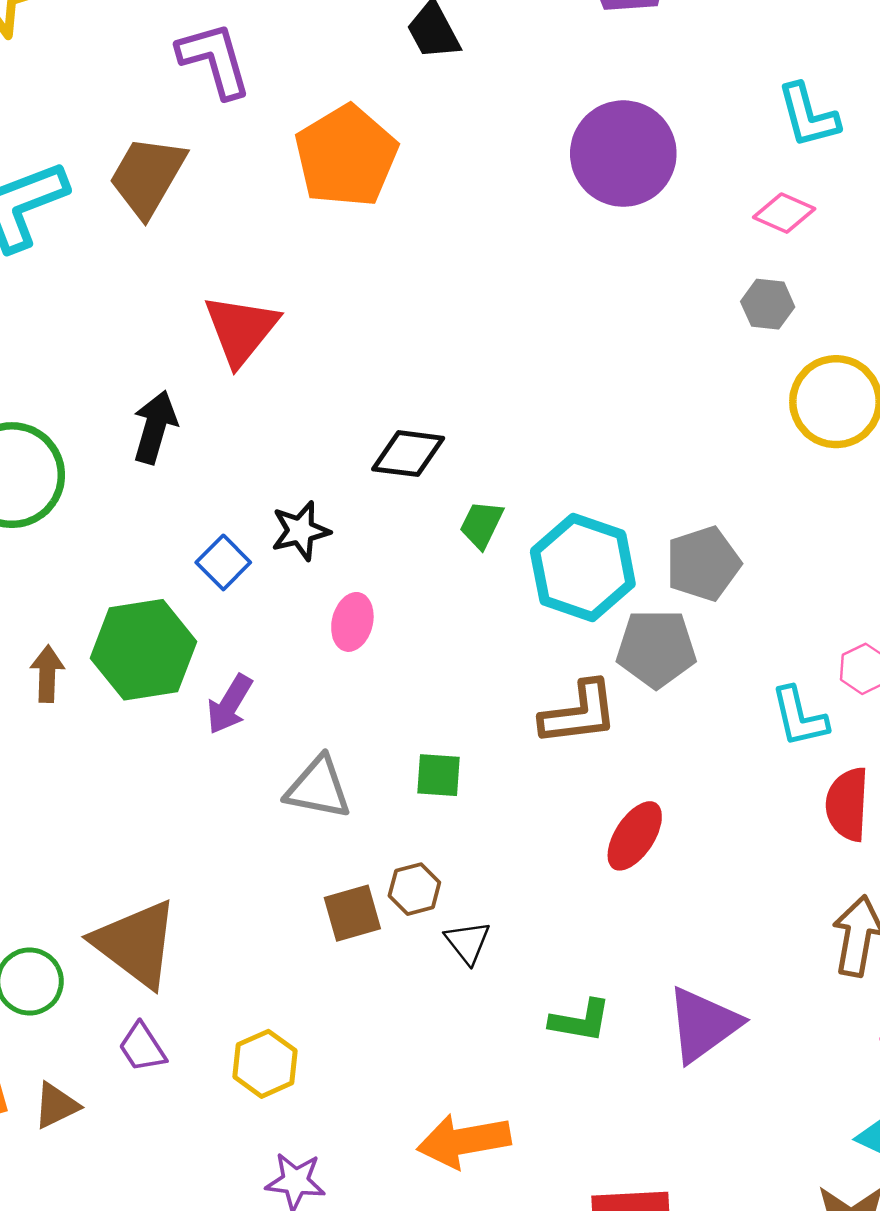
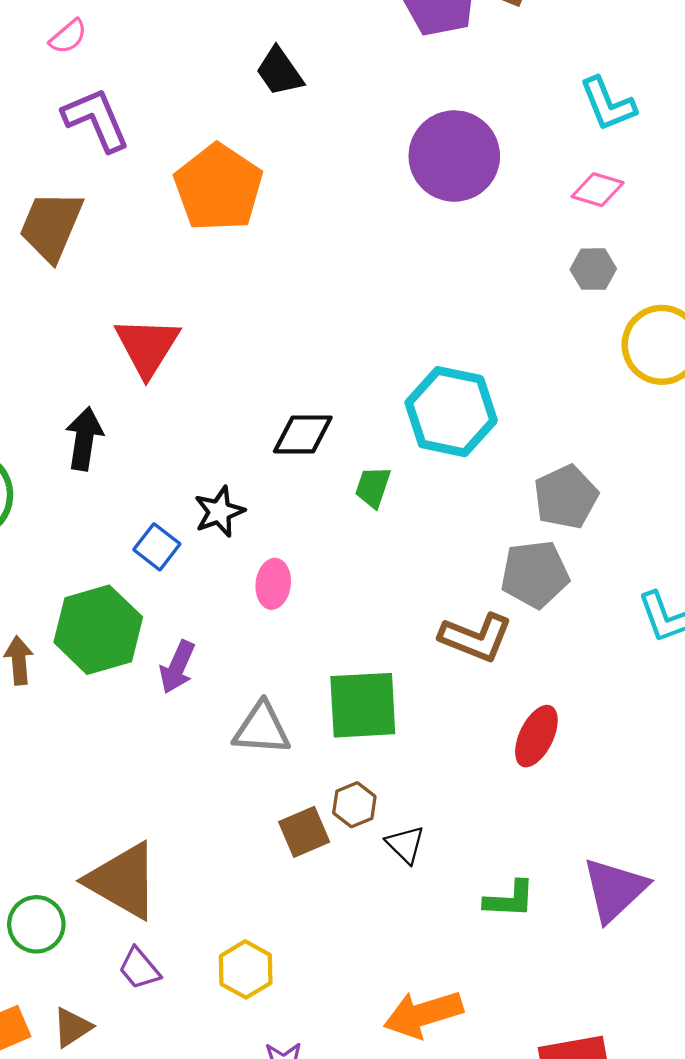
cyan hexagon: (583, 568) -> (451, 412), moved
brown L-shape: (579, 713) -> (476, 637), turned 36
green square: (438, 775) -> (363, 705), size x1.8

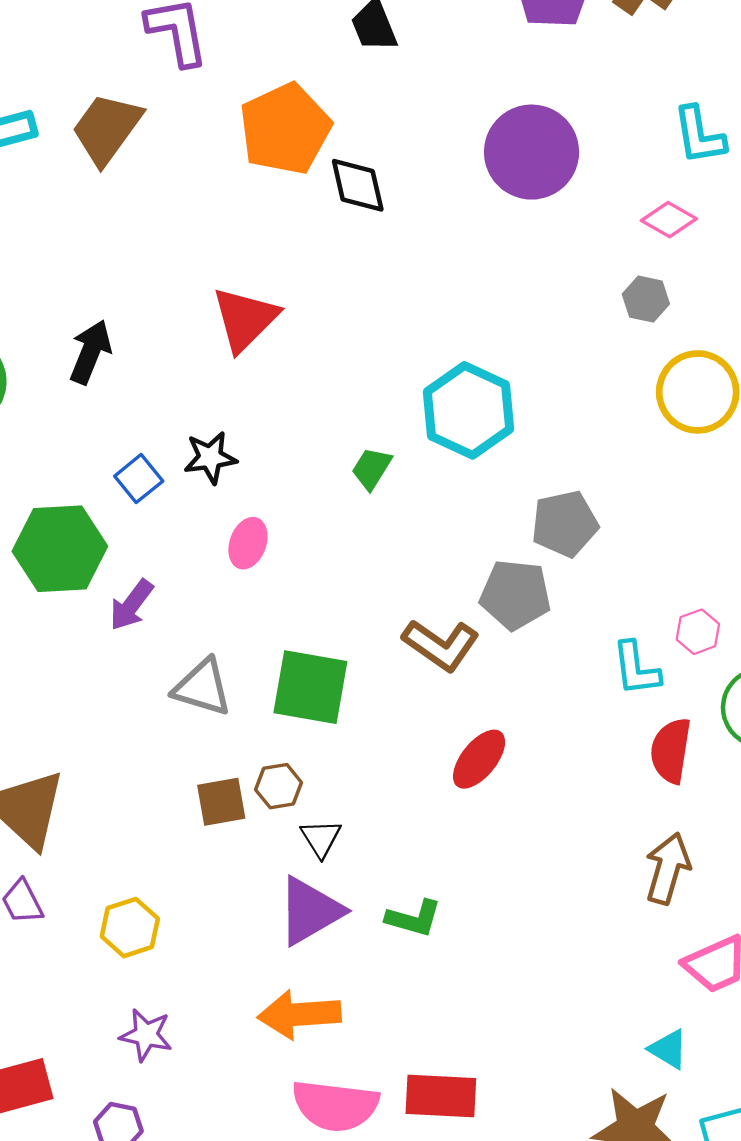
red triangle: (147, 346) -> (245, 319), moved
black diamond: (303, 434) -> (358, 185), moved, turned 64
purple triangle: (615, 890) -> (310, 911), moved

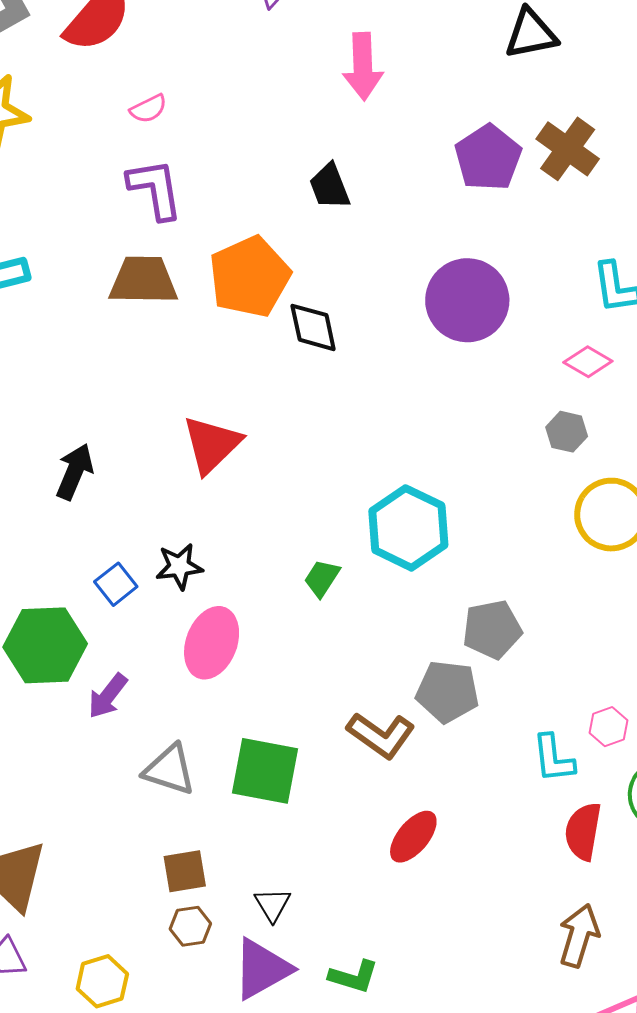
brown trapezoid: (107, 129) -> (143, 280), moved, turned 54
pink ellipse: (248, 543) -> (212, 643), size x1.6
brown hexagon: (279, 786) -> (190, 926), moved

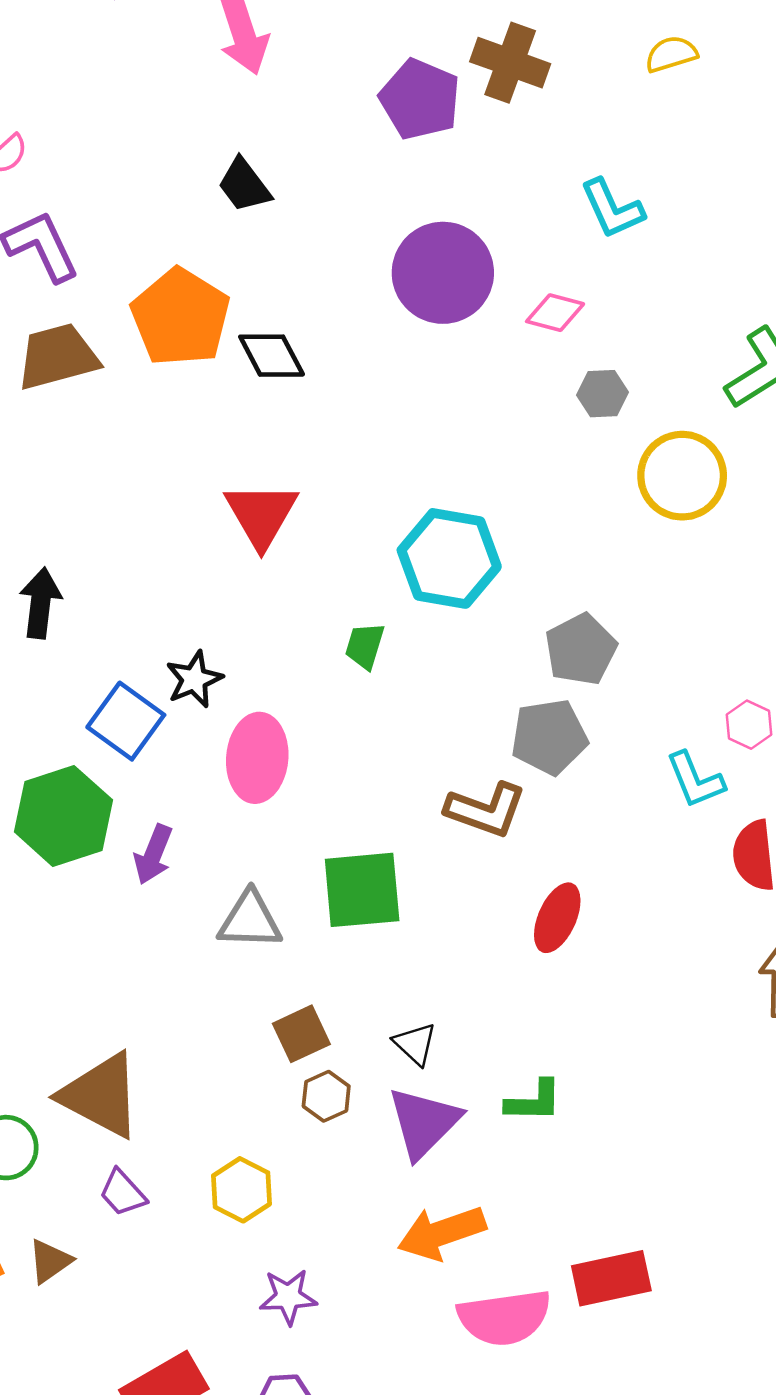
pink diamond: (588, 362) -> (555, 313), moved
red triangle: (212, 444) -> (261, 515), moved
blue square: (116, 584) -> (126, 721), size x1.5

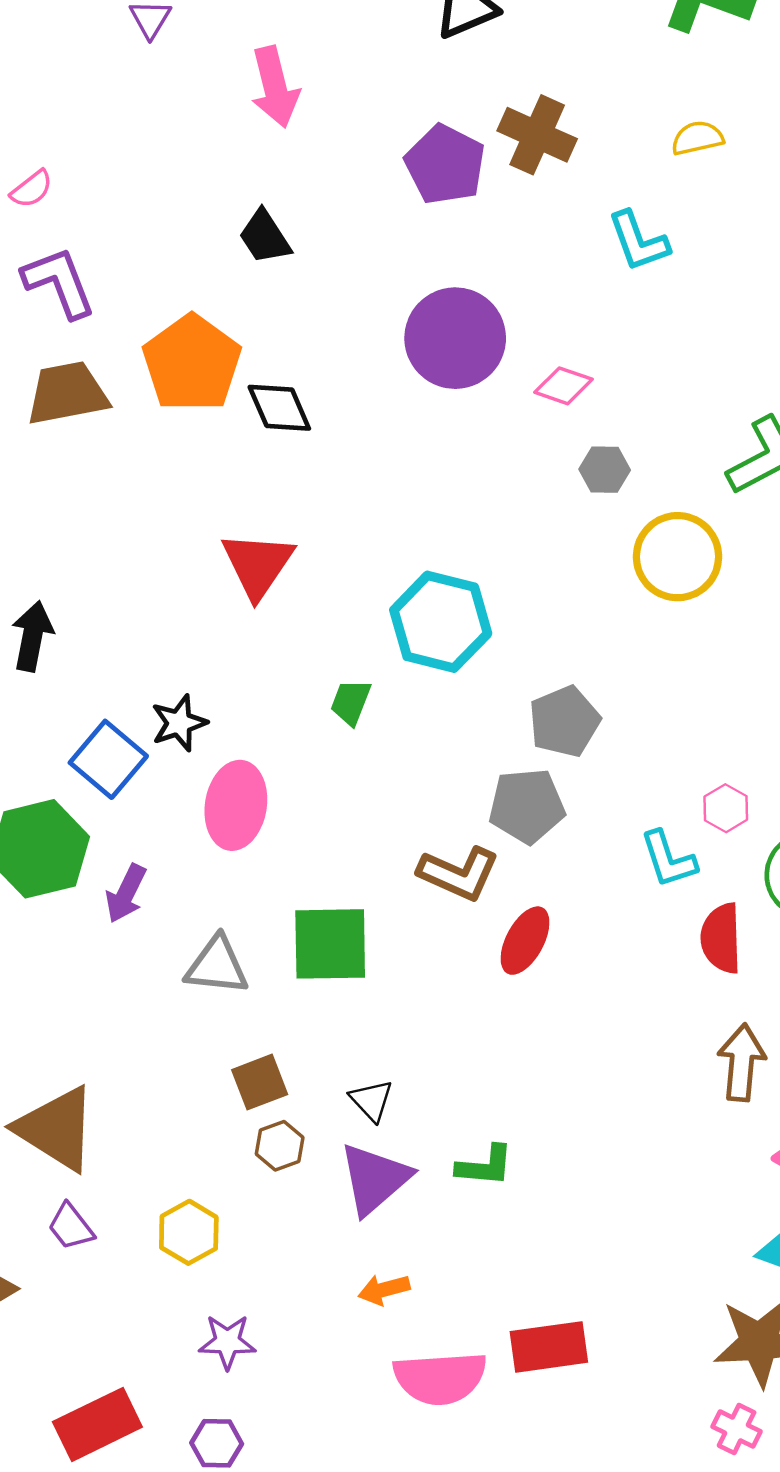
cyan L-shape: (612, 209) -> (638, 241), moved
red ellipse: (557, 918) -> (525, 941), moved
orange arrow: (442, 1233) -> (384, 1290), size x0.6

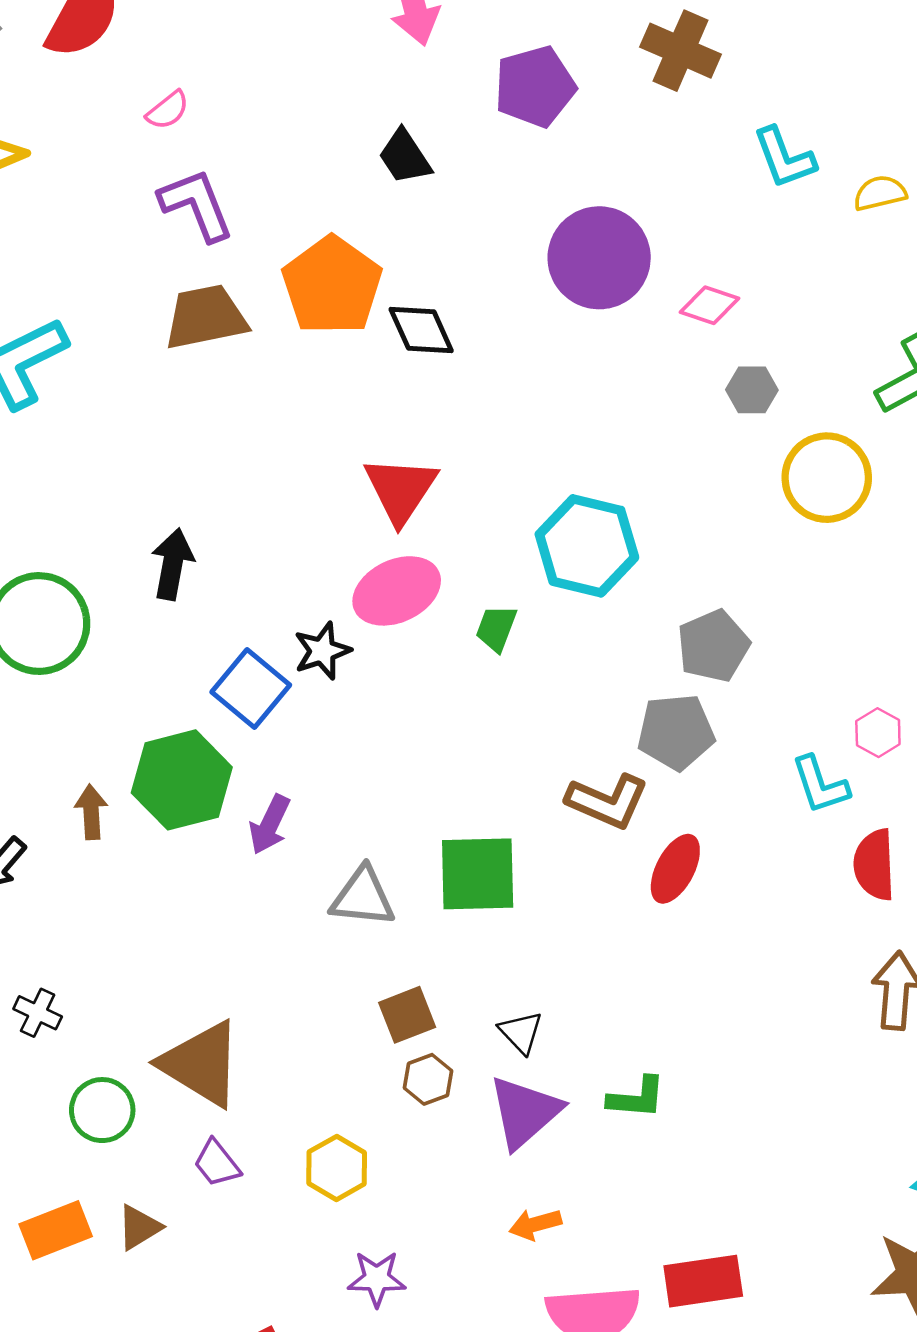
yellow semicircle: (697, 138) -> (880, 193), moved
purple pentagon: (445, 164) -> (535, 87), moved, turned 30
pink ellipse: (236, 805) -> (397, 591), moved, turned 56

